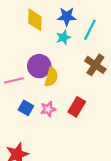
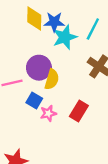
blue star: (67, 17) -> (54, 22), moved
cyan star: (63, 37) -> (65, 37), size x1.5
blue square: (26, 108) -> (34, 100), moved

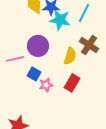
cyan star: (65, 37) -> (60, 20), turned 30
yellow semicircle: (52, 79) -> (70, 56), moved

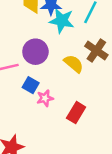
yellow semicircle: (70, 56) -> (74, 64), turned -66
red rectangle: (72, 83) -> (76, 113), moved

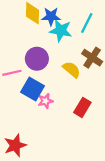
blue square: (31, 85) -> (33, 89), size x1.5
red rectangle: (76, 113) -> (82, 107), moved

